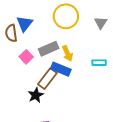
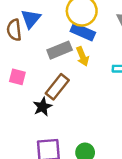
pink square: (26, 57) -> (17, 77), moved, turned -32
blue rectangle: (61, 69) -> (83, 32), moved

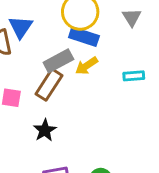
yellow arrow: (83, 56) -> (86, 66), turned 84
brown rectangle: (57, 87) -> (49, 85), moved

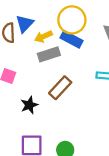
yellow arrow: (86, 66) -> (43, 36), moved
brown rectangle: (49, 85) -> (60, 88), moved

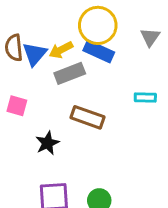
blue triangle: (25, 24) -> (35, 54), moved
brown rectangle: (60, 88) -> (87, 117), turned 70

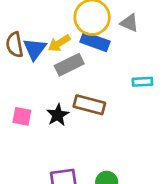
gray triangle: (150, 37) -> (129, 23), moved, turned -36
pink square: (17, 106) -> (22, 116), moved
black star: (47, 143) -> (58, 115), moved

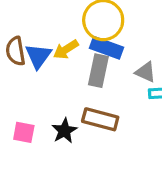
gray triangle: (129, 23) -> (146, 72), moved
gray rectangle: (69, 65) -> (98, 71), moved, turned -52

